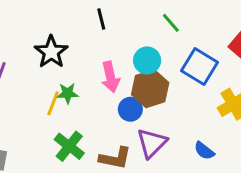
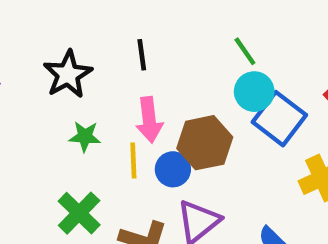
black line: (101, 19) -> (142, 55), moved
cyan circle: (147, 60) -> (254, 92), moved
yellow line: (53, 103) -> (133, 160), moved, turned -30

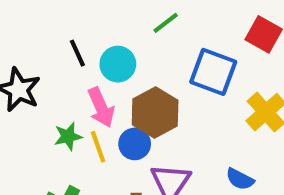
green line: (245, 51) -> (166, 23), turned -76
cyan circle: (254, 92) -> (118, 64), moved
green star: (85, 136) -> (68, 136), moved

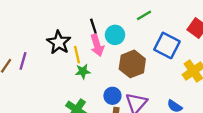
pink arrow: (101, 107) -> (97, 45), moved
blue circle: (135, 144) -> (112, 96), moved
yellow line: (98, 147) -> (77, 55), moved

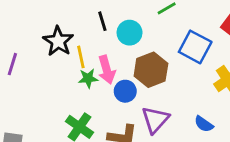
pink arrow: (97, 45) -> (107, 70), moved
blue circle: (112, 96) -> (125, 91), moved

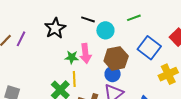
black line: (102, 21) -> (88, 19), turned -64
yellow line: (81, 57) -> (74, 79), moved
blue circle: (125, 91) -> (113, 74), moved

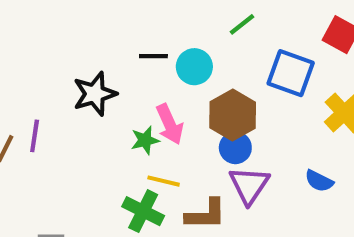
black star: (55, 28) -> (95, 94), turned 30
yellow line: (74, 79) -> (164, 181), turned -56

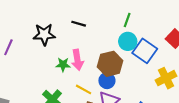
green line: (242, 24) -> (127, 20), turned -48
cyan circle: (194, 67) -> (128, 41), moved
yellow line: (164, 181) -> (83, 89), moved

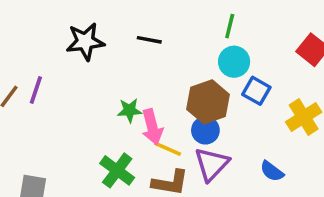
black star: (44, 34) -> (85, 42), moved
blue square: (145, 51) -> (256, 91), moved, size x0.7
pink arrow: (77, 60) -> (152, 127), moved

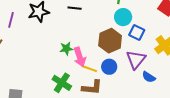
purple line: (36, 90) -> (11, 20), moved
blue circle: (205, 130) -> (109, 67), moved
purple triangle: (212, 164) -> (136, 60), moved

